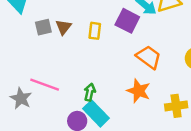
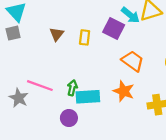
gray square: (43, 27) -> (13, 33), moved
green arrow: (90, 92) -> (72, 88), moved
cyan rectangle: (96, 113) -> (88, 97), moved, turned -50

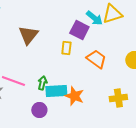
brown triangle: (57, 34) -> (28, 35), size x1.5
yellow rectangle: (85, 37) -> (66, 48), moved
orange star: (124, 91) -> (74, 96), moved

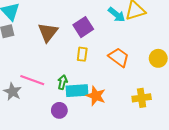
purple square: (79, 30) -> (83, 27), moved, turned 30
yellow rectangle: (66, 48) -> (82, 54), moved

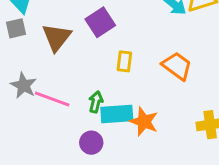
purple square: (83, 27) -> (100, 22), moved
brown triangle: (48, 32) -> (57, 37), moved
gray star: (12, 92) -> (24, 85), moved

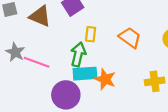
brown triangle: (57, 37) -> (40, 16), turned -45
green arrow: (96, 102) -> (78, 54), moved, size x1.5
purple circle: (91, 143) -> (66, 95), size x1.6

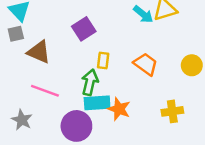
brown triangle: (40, 16) -> (39, 52), moved
gray star: (15, 52) -> (22, 120), moved

